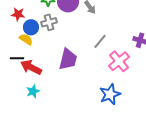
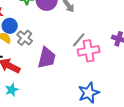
gray cross: (49, 22) -> (25, 38), moved, turned -35
pink cross: (119, 61) -> (89, 51), moved, turned 30

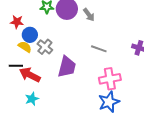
gray line: (79, 40) -> (99, 49), turned 70
pink cross: (89, 51) -> (110, 79), moved

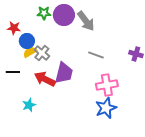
gray arrow: (89, 15) -> (86, 21), size x1.5
yellow semicircle: (25, 47) -> (30, 52), moved, turned -64
red arrow: (30, 75) -> (45, 79), moved

